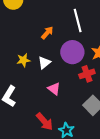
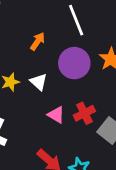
white triangle: (44, 63) -> (39, 82), turned -32
red cross: (87, 74) -> (84, 113), moved

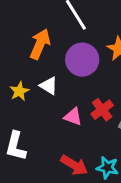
orange arrow: (38, 41) -> (40, 44), size x1.5

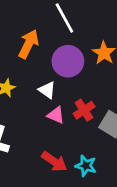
white triangle: (49, 86) -> (47, 90), moved

